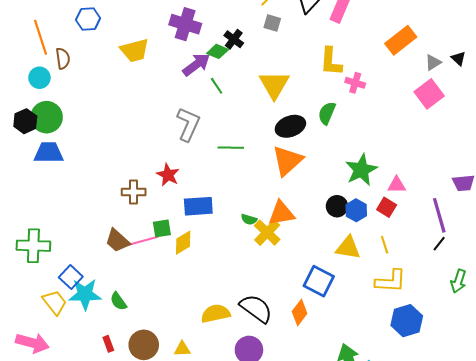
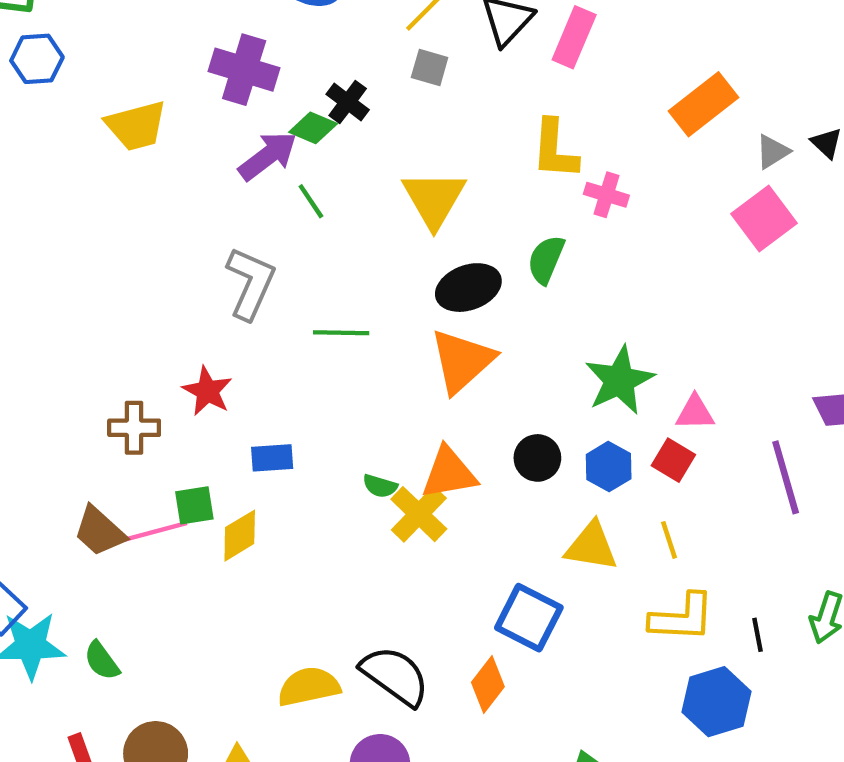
blue rectangle: (198, 206) -> (272, 458), size x0.7
black circle: (337, 206) -> (537, 458), moved
black line: (439, 244) -> (757, 635), moved, turned -49

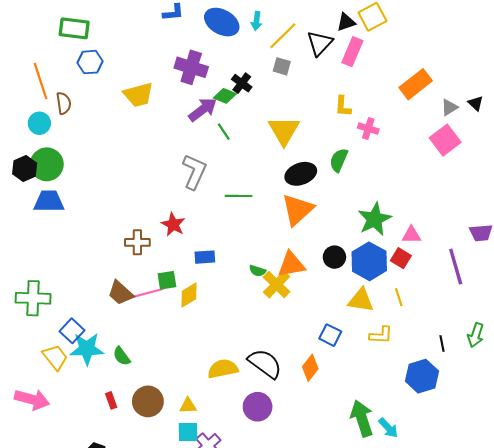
yellow L-shape: (555, 149) -> (343, 106), size x0.7
blue hexagon: (609, 467) -> (369, 261), size x1.6
blue square: (529, 618) -> (330, 335), size x0.7
yellow L-shape: (682, 618) -> (381, 335), moved, size x0.7

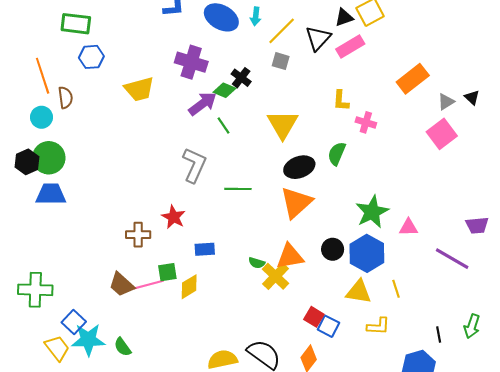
pink rectangle: (352, 52) -> (350, 47), turned 36
red square: (401, 258) -> (314, 317), moved
purple line: (456, 267) -> (452, 259), turned -44

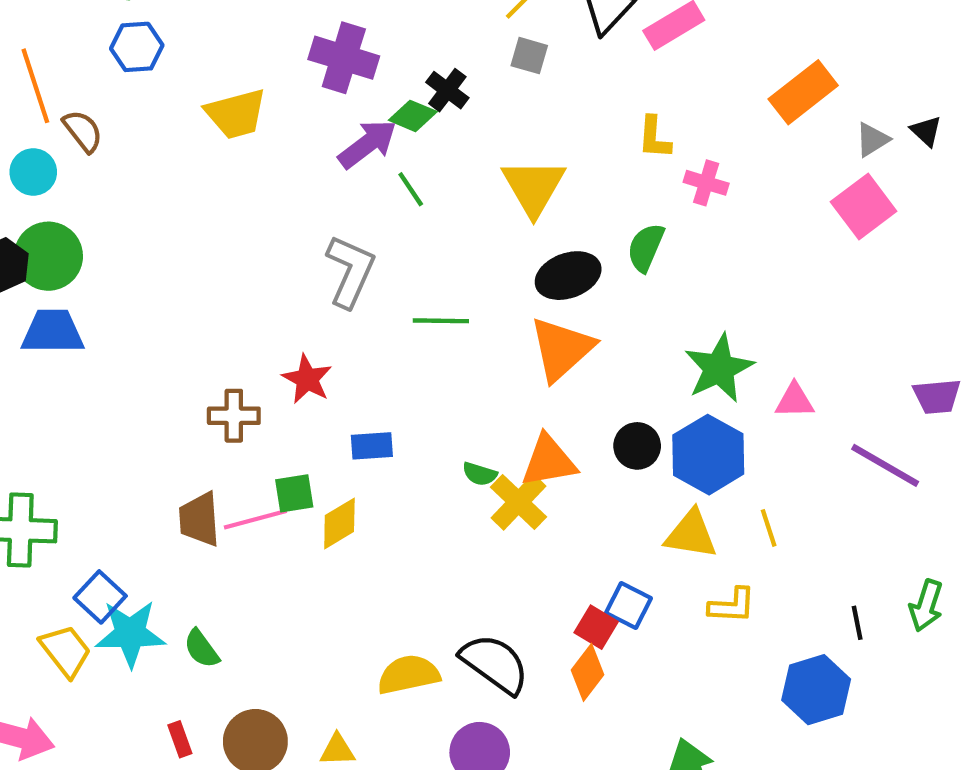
brown semicircle: (65, 97) -> (83, 131), turned -30
brown trapezoid: (122, 285) -> (199, 519), turned 44
red square: (314, 317) -> (596, 627), moved

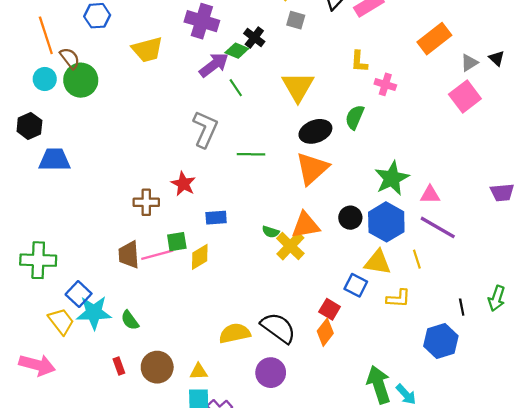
green circle: (48, 256) -> (81, 80), moved
purple line: (885, 465) -> (438, 227), moved
blue square: (628, 606) -> (356, 285), moved

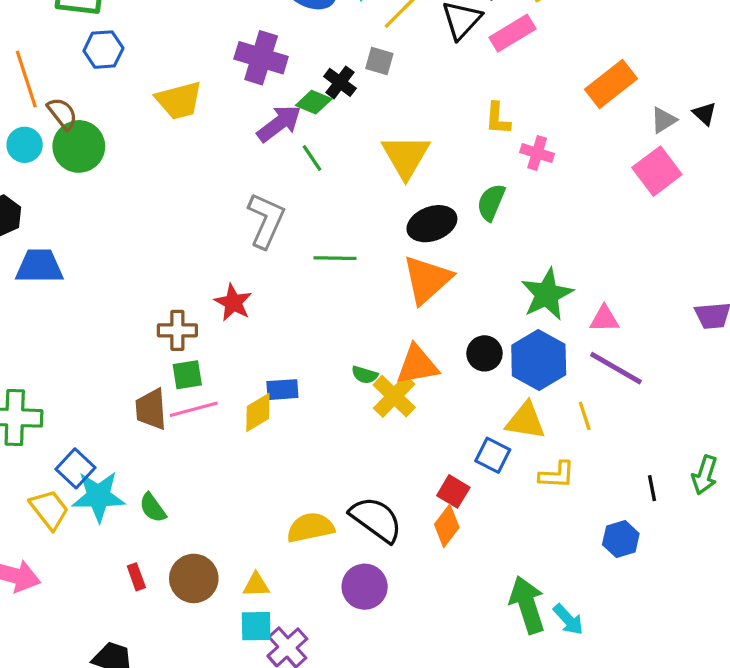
gray square: (296, 20) -> (379, 61), moved
blue rectangle: (216, 218) -> (282, 390), moved
green square: (177, 242) -> (187, 375), moved
blue hexagon: (441, 341) -> (621, 539), size x0.7

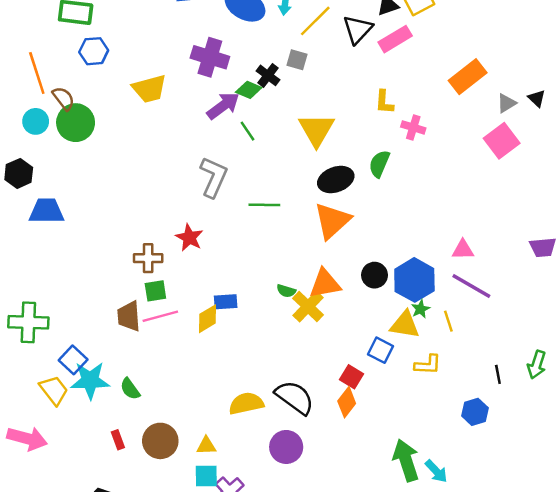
green star: (547, 294) -> (420, 309), moved, size x0.5

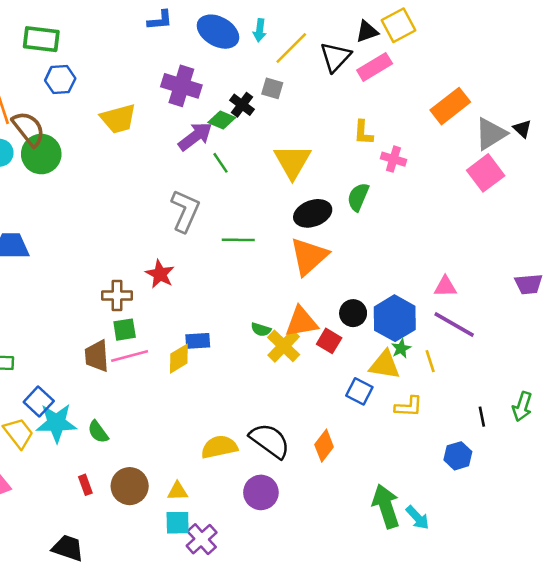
brown semicircle: (63, 98) -> (29, 129), size x1.4
gray triangle: (506, 103) -> (491, 134), size x1.6
red square: (352, 377) -> (329, 341), moved

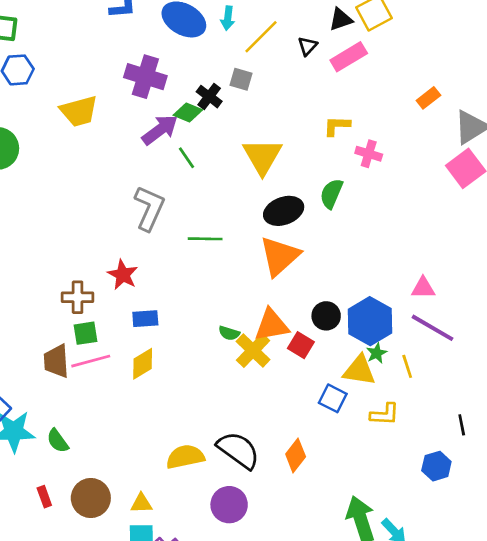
black triangle: (335, 57) -> (308, 46), size x0.6
orange rectangle: (450, 106) -> (428, 98), size x0.6
yellow L-shape: (363, 133) -> (337, 126), turned 88
blue rectangle: (198, 341) -> (145, 319), moved

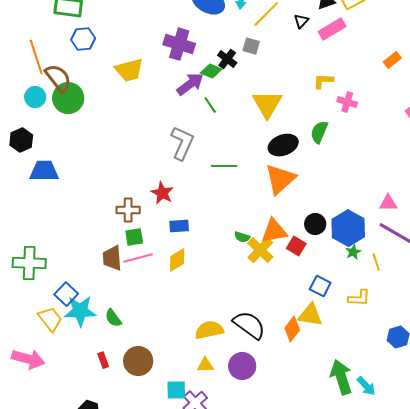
yellow triangle: (359, 370) -> (310, 315), moved
yellow triangle: (141, 503) -> (205, 365), moved

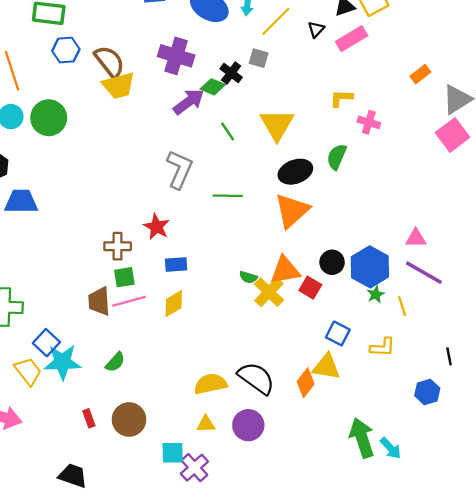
brown semicircle: (58, 78) -> (110, 62), moved
green line: (210, 105) -> (228, 132), moved
green semicircle: (113, 318) -> (115, 362), moved, turned -102

